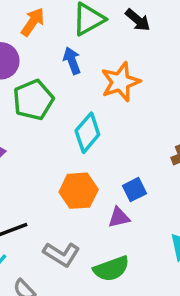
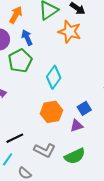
blue arrow: (72, 61) -> (27, 38), moved
orange star: (120, 82) -> (70, 32), moved, turned -30

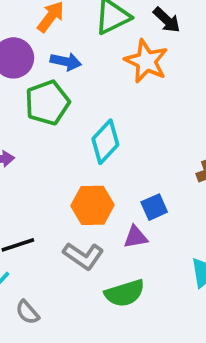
blue arrow: (27, 38) -> (66, 61), turned 119
gray L-shape: (45, 150) -> (83, 256), moved

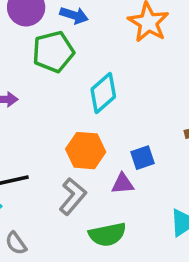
gray L-shape: (83, 256) -> (73, 196), turned -90

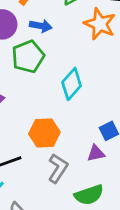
orange hexagon: (86, 151) -> (44, 133), moved

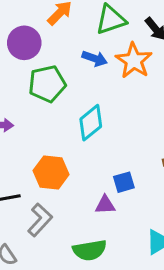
blue arrow: (41, 26) -> (95, 59), moved
gray L-shape: (58, 168) -> (40, 220), moved

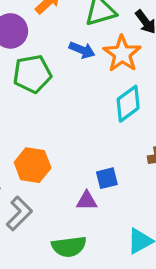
cyan diamond: (91, 123) -> (128, 104), moved

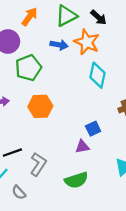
cyan diamond: (128, 104) -> (97, 75), turned -30
orange hexagon: (33, 165) -> (40, 106), moved

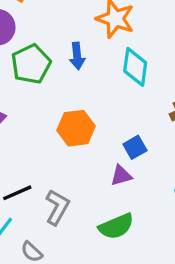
blue arrow: (59, 45) -> (77, 56), moved, turned 78
orange hexagon: (40, 106) -> (76, 128), moved

